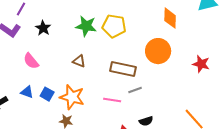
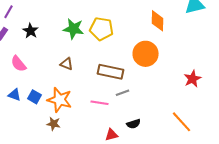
red star: (201, 64) -> (192, 79), moved, turned 30

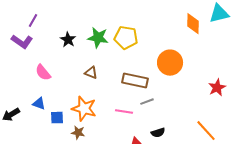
orange diamond: (158, 21) -> (193, 24), moved
black star: (30, 31) -> (68, 40), moved
blue square: (34, 97) -> (57, 118), moved, turned -32

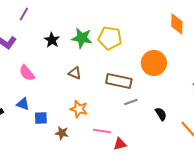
purple line: (33, 21) -> (24, 14), moved
orange star: (84, 109) -> (79, 109), moved, size x0.7
pink line: (124, 112) -> (102, 131), moved
black semicircle: (158, 133) -> (161, 114), moved, turned -104

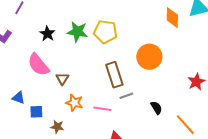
pink semicircle: (27, 73) -> (38, 65), moved, size x1.4
brown triangle: (75, 73) -> (62, 79), moved, turned 40
brown rectangle: (119, 81) -> (114, 75), turned 60
pink line: (102, 131) -> (102, 109), moved

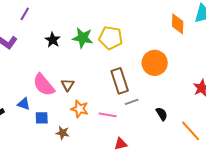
pink semicircle: (38, 65) -> (44, 85), moved

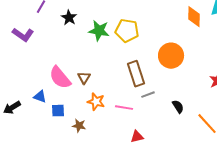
black star: (53, 40) -> (69, 18), moved

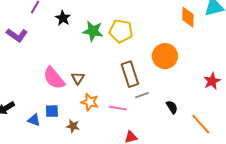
blue triangle: (40, 97) -> (34, 120), moved

